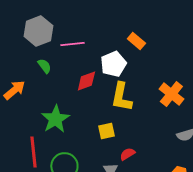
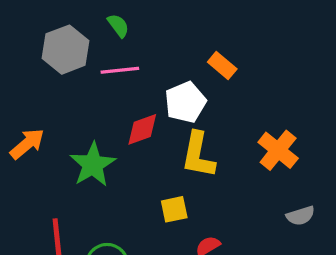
green semicircle: (44, 66) -> (118, 26), moved
green star: (55, 119) -> (93, 165), moved

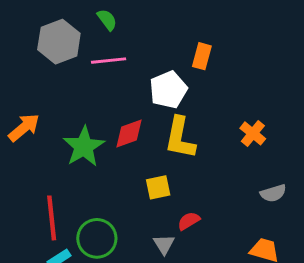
orange rectangle: (222, 65) -> (202, 56), turned 65
red diamond: (142, 129) -> (129, 133), moved
orange cross: (278, 150) -> (253, 133), size x0.7

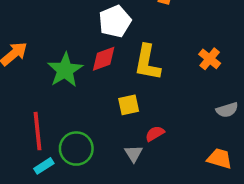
white pentagon: (168, 90) -> (115, 21), moved

